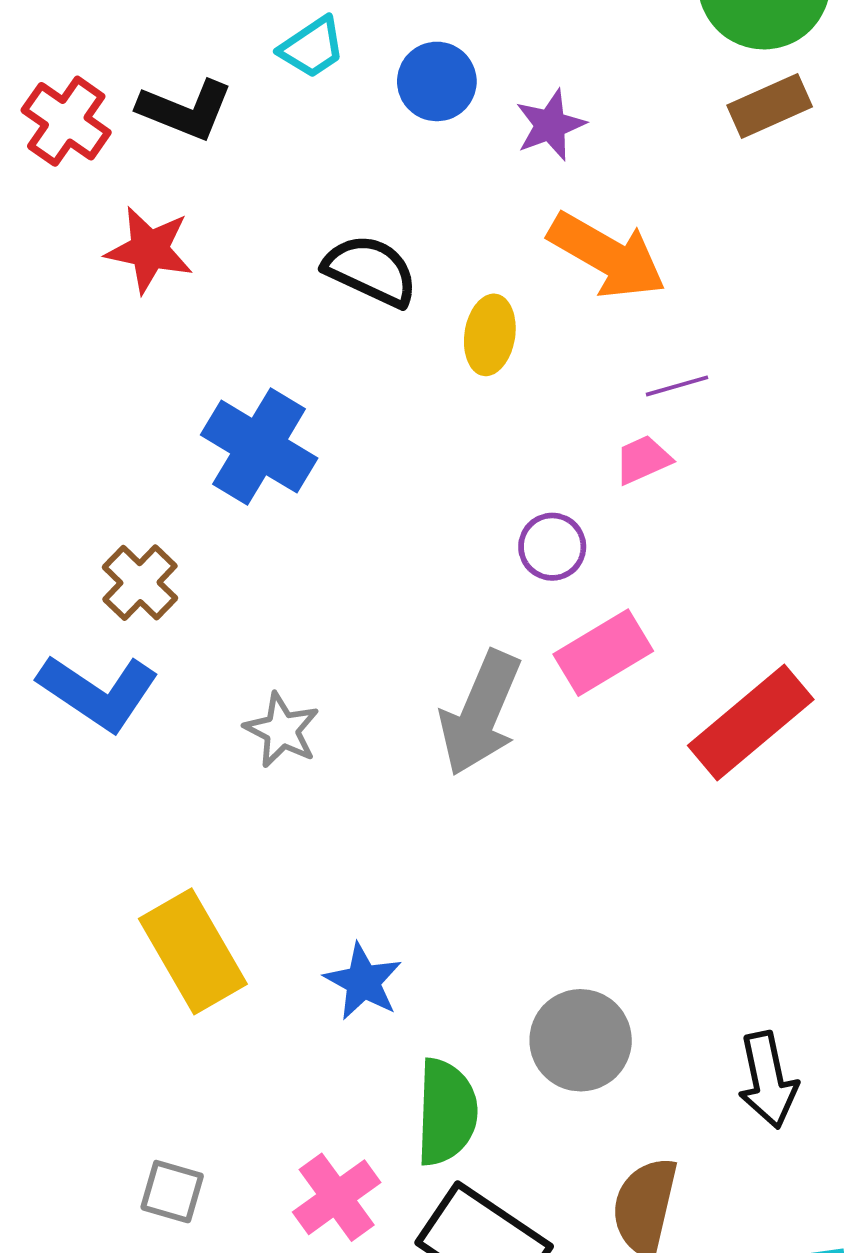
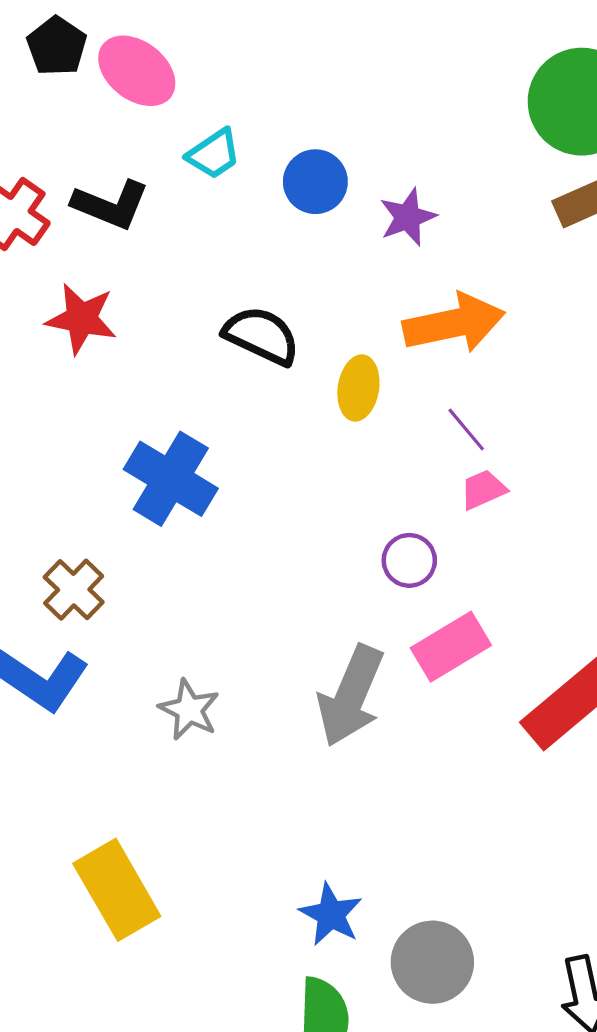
orange arrow: (607, 255) -> (454, 323), turned -42
purple line: (677, 386) -> (466, 430), moved, turned 66
blue star: (363, 982) -> (331, 914), moved

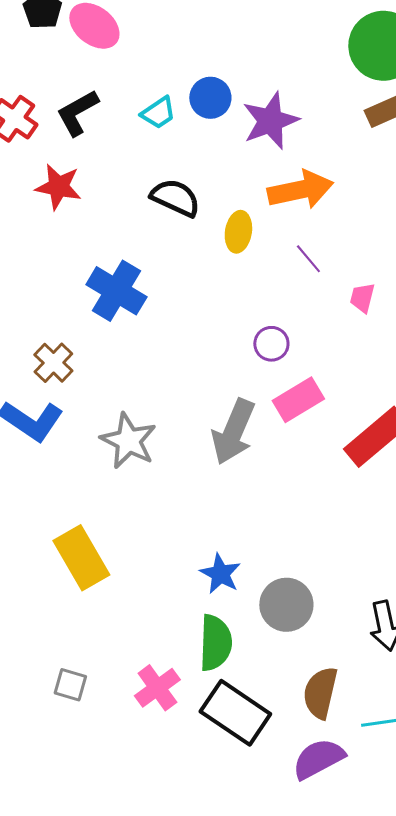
cyan trapezoid: (214, 154) -> (158, 113), moved
black L-shape: (111, 205) -> (77, 113), turned 129
purple star: (408, 217) -> (270, 121), size x1.5
pink trapezoid: (483, 490) -> (362, 298), moved, turned -52
gray star: (189, 710) -> (128, 441), size x1.4

